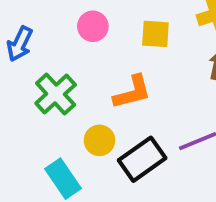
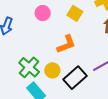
yellow square: (155, 34) -> (75, 13), turned 35
green cross: (56, 94) -> (29, 67), moved

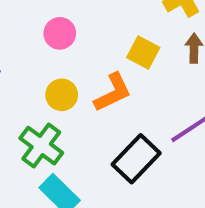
yellow square: (75, 13) -> (143, 52), moved
yellow circle: (52, 70) -> (62, 95), moved

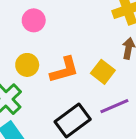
yellow square: (143, 52) -> (103, 72), moved

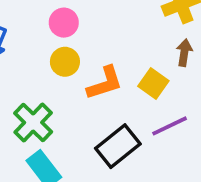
yellow circle: (27, 65) -> (65, 62), moved

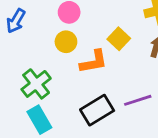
yellow square: (153, 83) -> (119, 39), moved

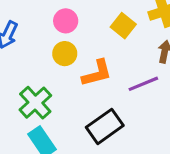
yellow square: (119, 39) -> (123, 26), moved
purple line: (138, 100) -> (143, 84), moved

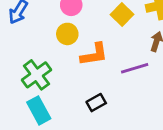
black rectangle: (105, 126) -> (96, 103), size x0.6

